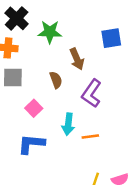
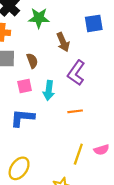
brown semicircle: (56, 80) -> (32, 61), moved
pink square: (34, 108) -> (25, 86), turned 32
cyan arrow: (68, 124) -> (49, 90), moved

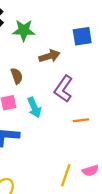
brown arrow: (63, 42) -> (49, 56), turned -84
cyan arrow: (49, 90) -> (34, 107), turned -30
orange line: (75, 111) -> (81, 120), moved

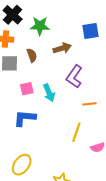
brown semicircle: (17, 76) -> (32, 55), moved
yellow line: (66, 175) -> (76, 132), moved

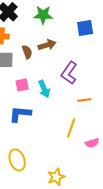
green star: (40, 26) -> (43, 15), moved
brown arrow: (62, 48) -> (47, 45), moved
yellow ellipse: (22, 165) -> (17, 160), turned -55

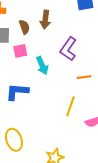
brown arrow: (47, 45) -> (45, 20), turned 114
pink square: (22, 85) -> (20, 51), moved

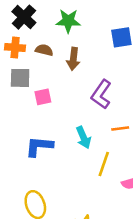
brown semicircle: (24, 27) -> (44, 50), moved, turned -56
cyan arrow: (42, 66) -> (83, 137), moved

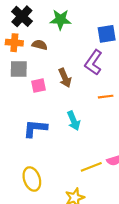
brown arrow: (73, 59) -> (65, 78), moved, turned -30
purple L-shape: (101, 94) -> (93, 62), moved
orange line: (120, 129) -> (106, 97), moved
yellow line: (104, 164) -> (91, 167), moved, turned 50

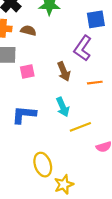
brown arrow: (65, 78) -> (64, 71), moved
yellow line: (91, 167) -> (80, 127), moved
yellow ellipse: (32, 179) -> (43, 165), moved

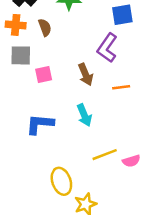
brown semicircle: (28, 30) -> (45, 27), turned 56
yellow line: (80, 127) -> (105, 155), moved

